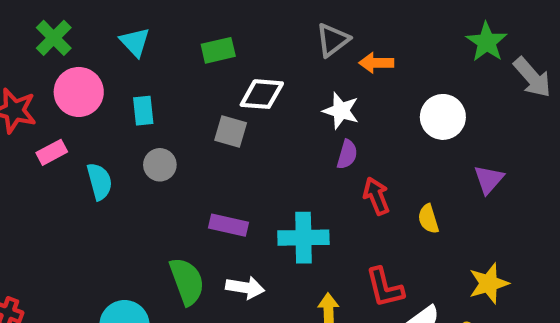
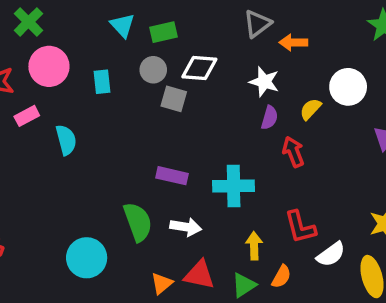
cyan triangle: (135, 42) -> (122, 25), moved
gray circle: (160, 165) -> (153, 70), moved
yellow semicircle: (428, 219) -> (310, 109), moved, turned 60

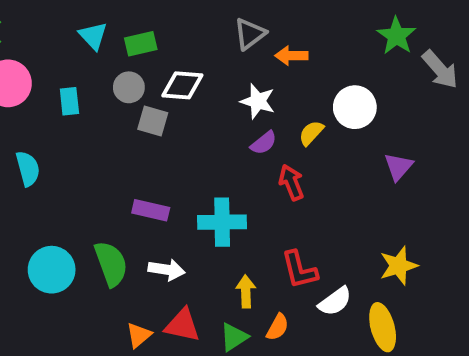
purple semicircle: (269, 118) -> (264, 143), turned 35
cyan circle: (87, 258) -> (52, 270), moved

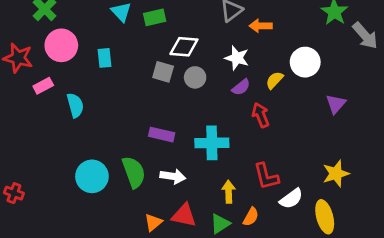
gray circle: (129, 87) -> (195, 77), moved

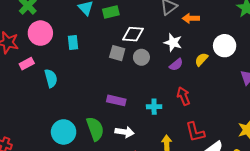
red arrow: (261, 115) -> (184, 96), moved
cyan cross: (212, 143) -> (154, 107), size x0.6

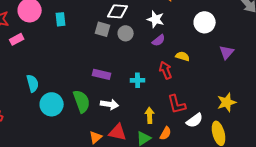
yellow semicircle: (201, 59) -> (183, 56), moved, turned 64
cyan semicircle: (51, 78) -> (33, 83), moved

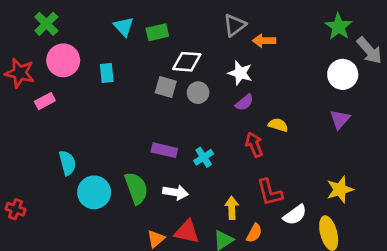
white circle: (205, 22) -> (343, 74), moved
cyan cross: (138, 80) -> (204, 157), moved, turned -32

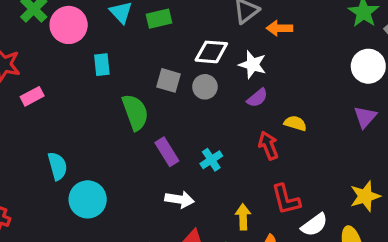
pink circle: (63, 60) -> (69, 25), moved
white diamond: (187, 62) -> (211, 52), moved
purple rectangle: (164, 150) -> (167, 152), turned 45
green semicircle: (136, 188) -> (135, 112), moved

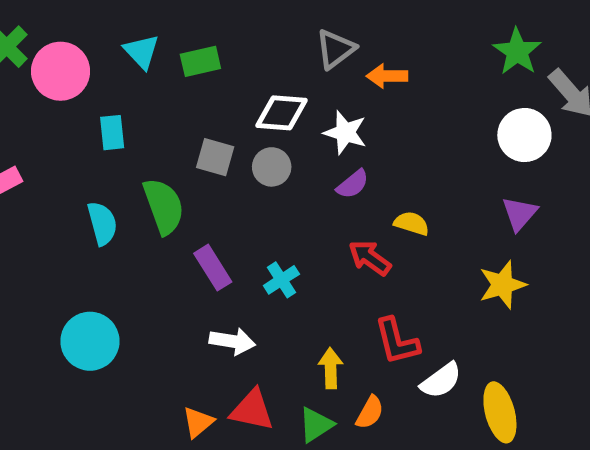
red arrow: (268, 145) -> (370, 258), turned -32
cyan semicircle: (57, 166) -> (102, 223), moved
yellow star: (365, 196) -> (502, 285), moved

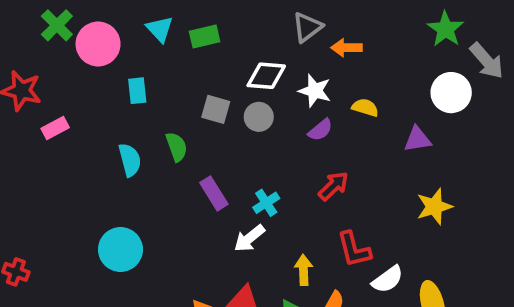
green semicircle: (164, 206) -> (177, 147), size x0.7
purple triangle: (520, 214) -> (418, 139), moved, turned 40
yellow semicircle: (412, 223) -> (365, 108), moved
red arrow: (370, 258) -> (333, 186), turned 100
white arrow: (232, 341) -> (249, 238), moved, turned 132

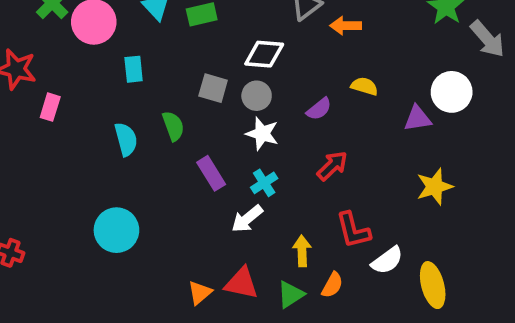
white star: (315, 91) -> (262, 134), moved
white circle: (451, 93) -> (452, 92), moved
pink rectangle: (55, 128) -> (50, 107), turned -45

